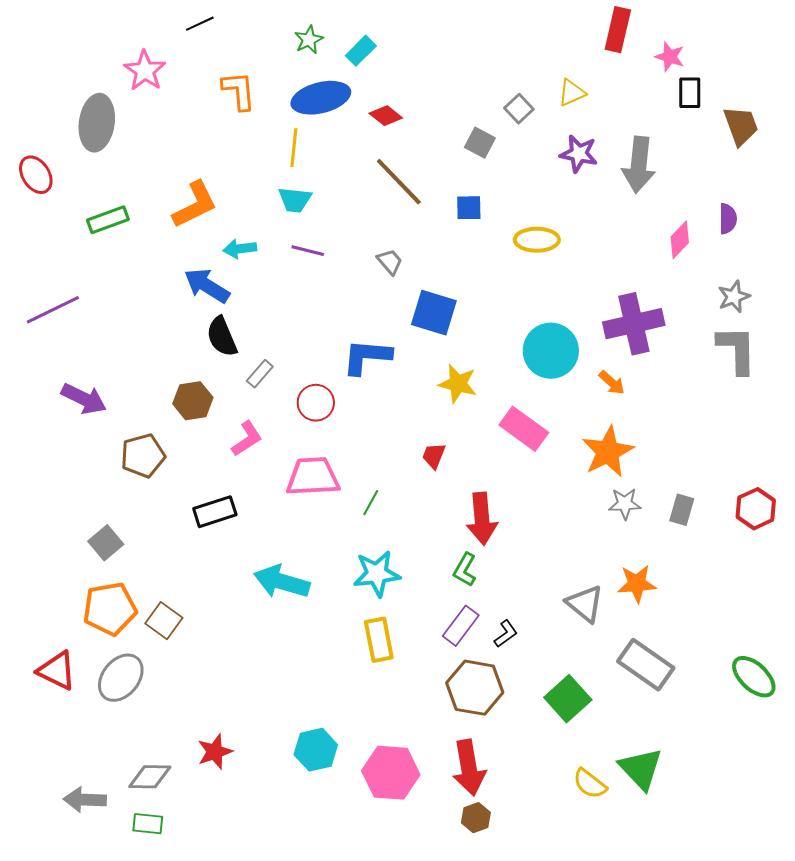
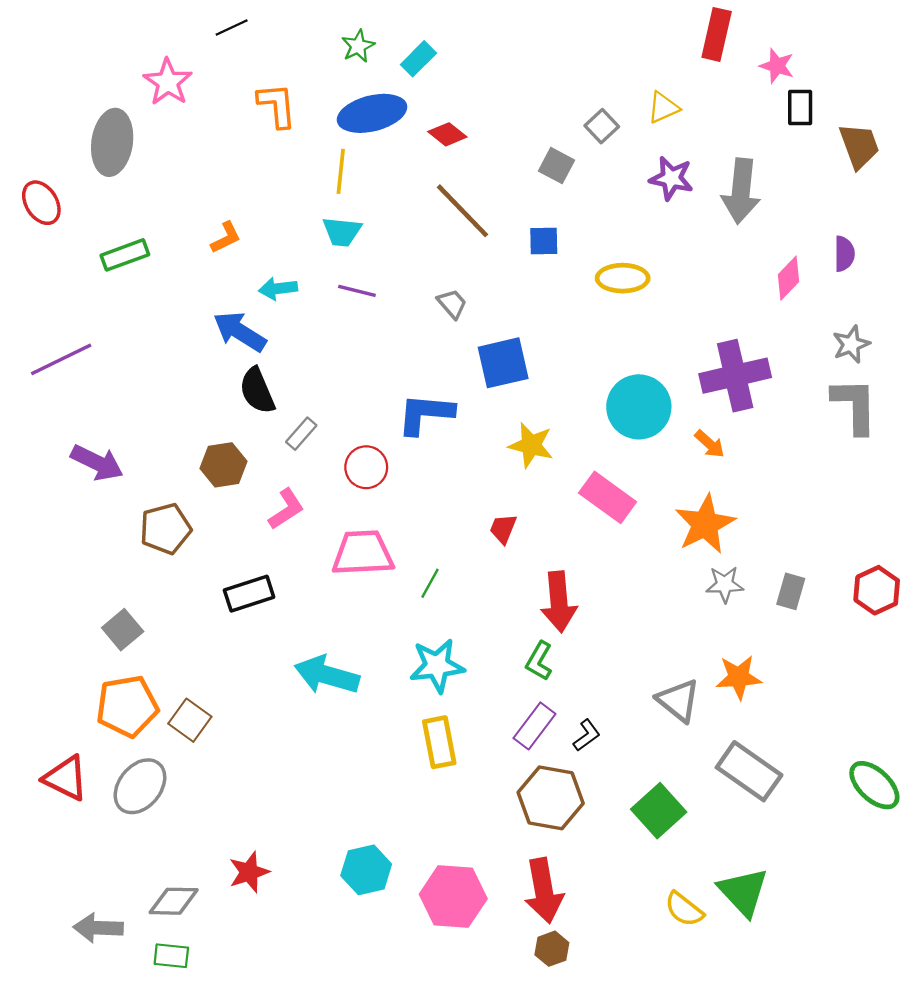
orange L-shape: (195, 205) -> (226, 238), size x0.6
blue square: (434, 313) -> (503, 363), turned -30

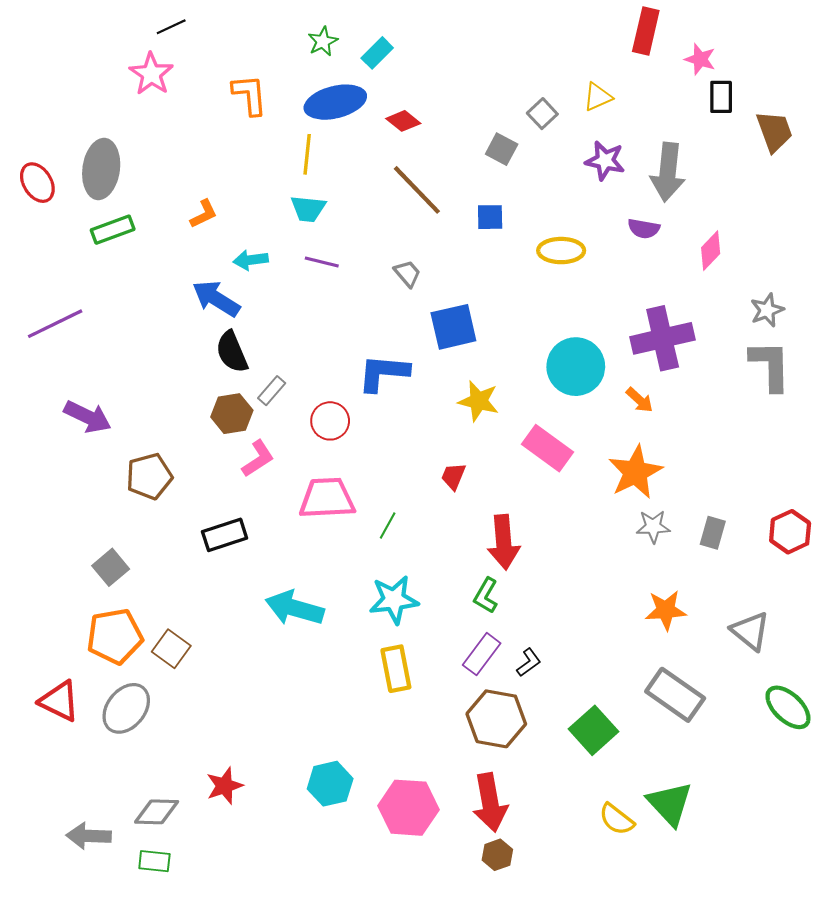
black line: (232, 28) -> (171, 27), moved
gray ellipse: (112, 142) -> (101, 169), moved
purple semicircle: (844, 254) -> (644, 229), moved, turned 100
brown hexagon: (224, 465) -> (232, 414), moved
gray triangle: (678, 700) -> (750, 631), moved

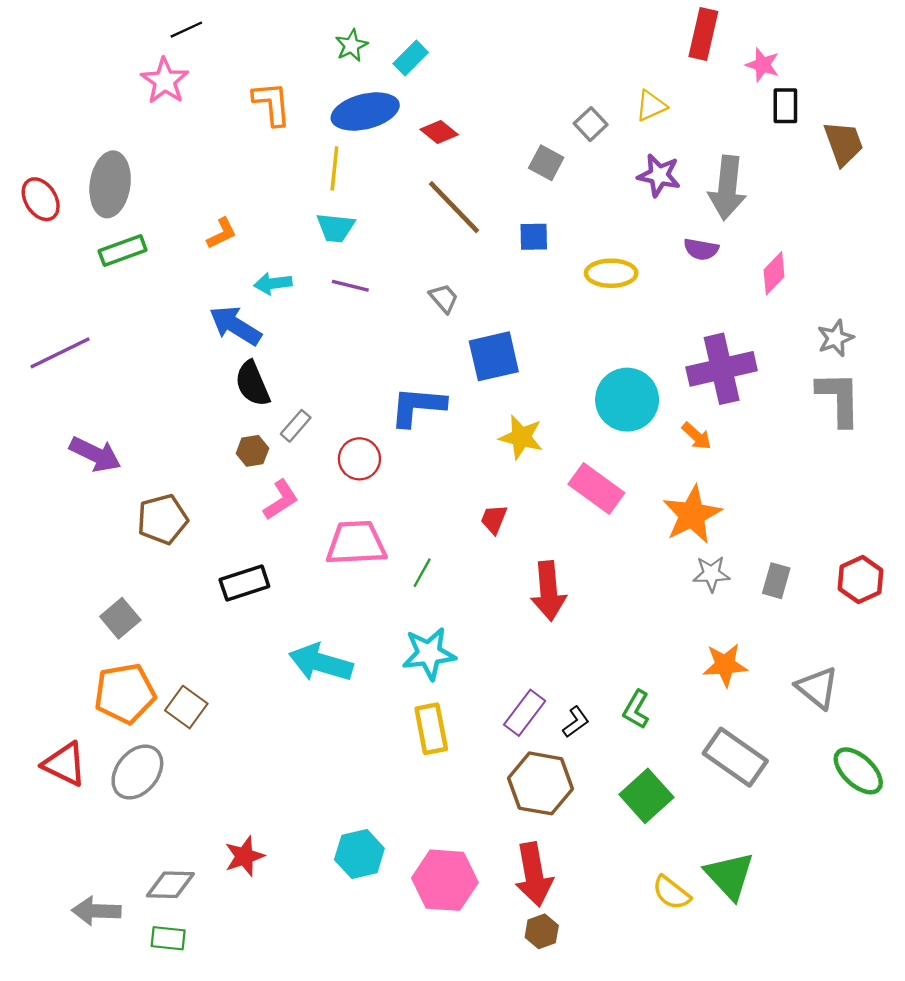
brown hexagon: (232, 414) -> (252, 451), size x0.7
green L-shape: (486, 596) -> (636, 709), moved

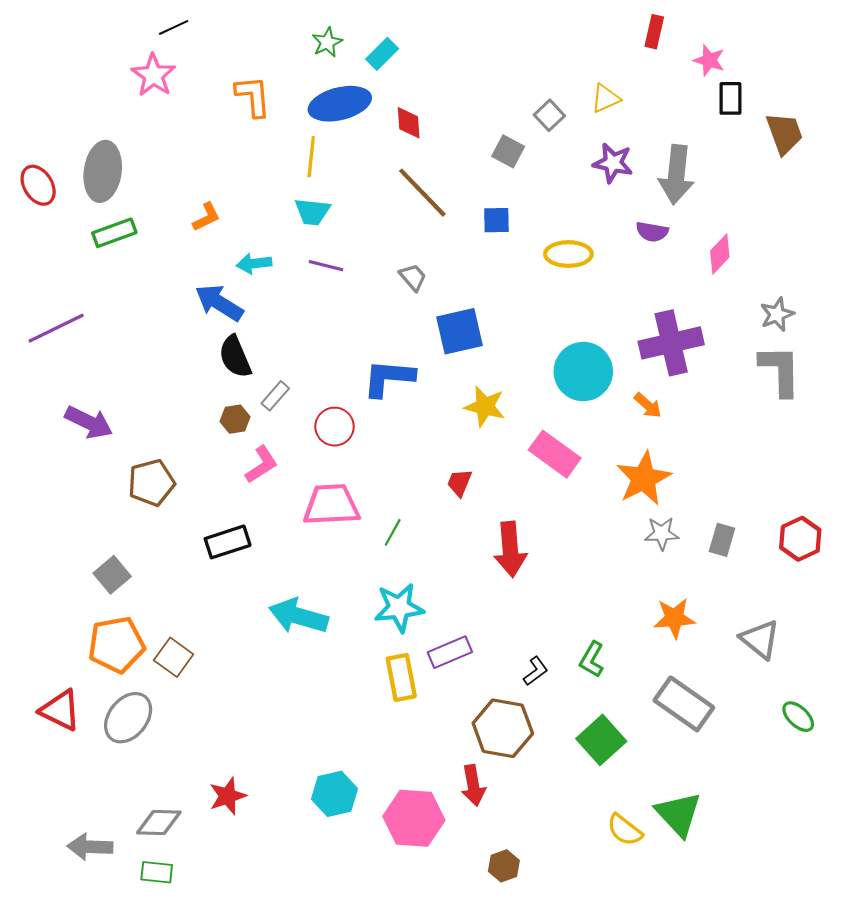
red rectangle: (703, 34) -> (654, 32), size x0.7
red diamond: (439, 132) -> (409, 123), turned 48
purple rectangle: (525, 713) -> (450, 652), moved, turned 30
green ellipse: (858, 771) -> (798, 717), size x0.7
red arrow: (534, 874) -> (473, 785), moved, size x0.7

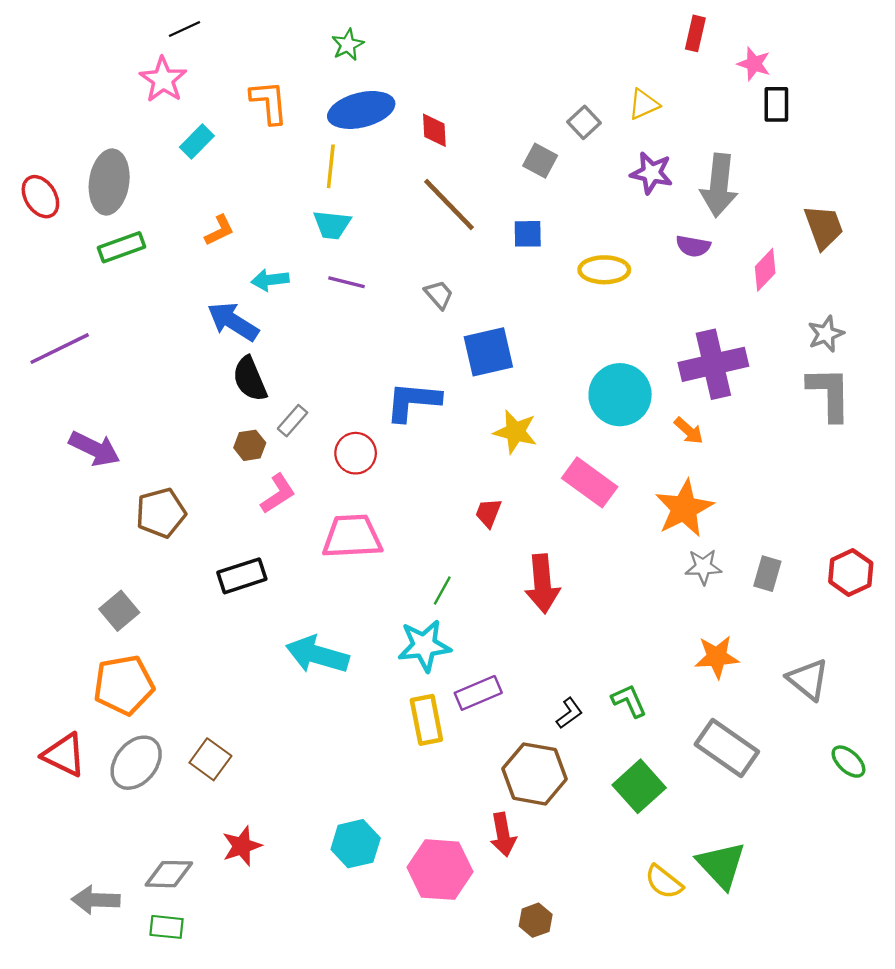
cyan rectangle: (382, 54) -> (197, 141), moved
brown trapezoid: (784, 133) -> (824, 227), moved
green line: (393, 532) -> (442, 590), moved
brown square: (174, 657) -> (210, 759), moved
green L-shape: (592, 659) -> (629, 701), turned 126

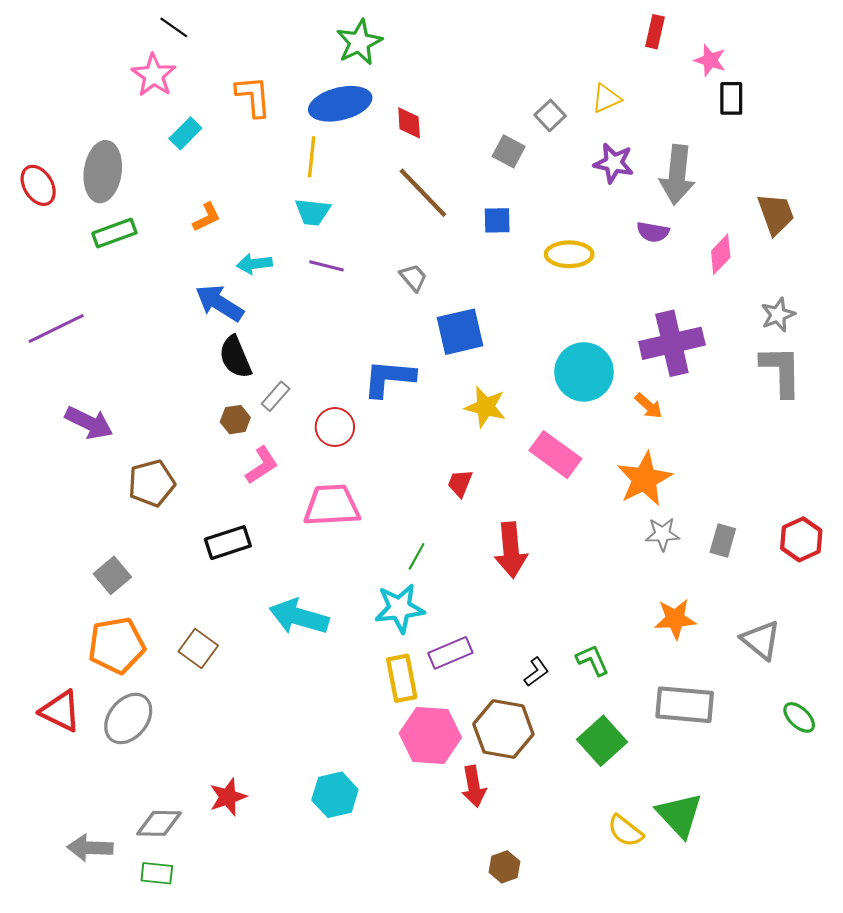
black line: (185, 29) -> (174, 27), turned 60
green star: (348, 45) -> (359, 42), moved, size x1.5
gray rectangle: (727, 748) -> (685, 705), turned -30
brown square: (210, 759) -> (198, 649), moved
pink hexagon: (440, 870) -> (430, 735), moved

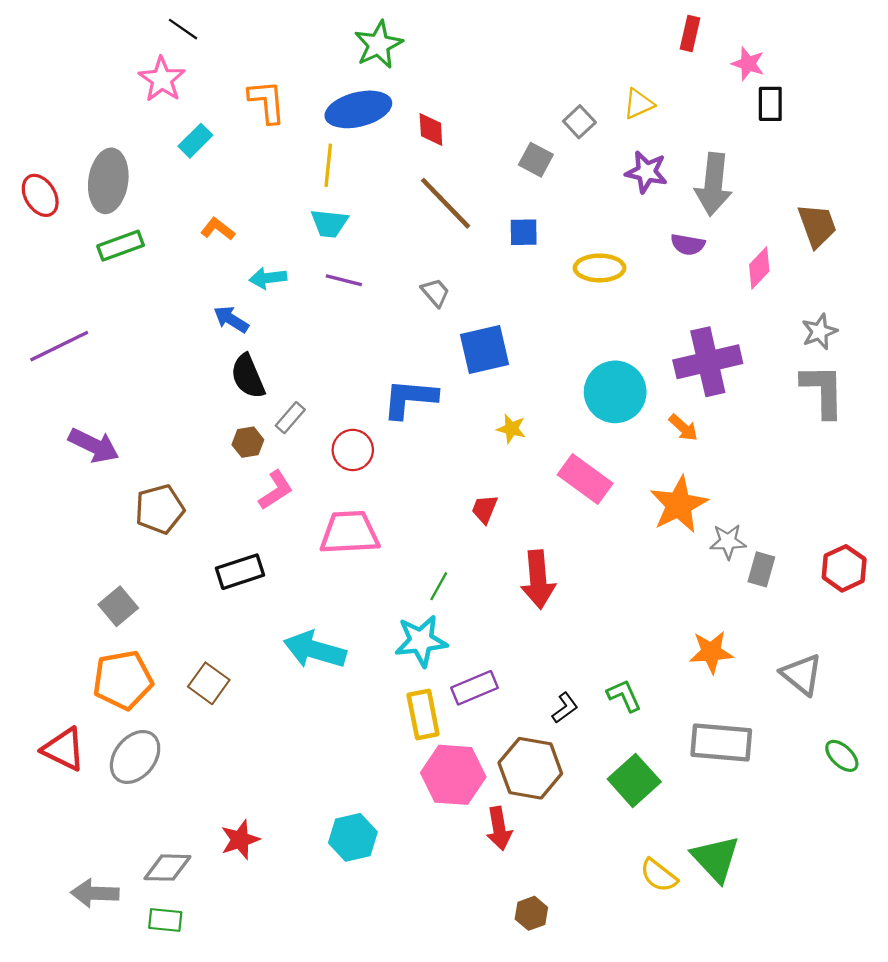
orange L-shape: (207, 217) -> (218, 229), turned -116
blue arrow: (219, 303) -> (231, 319), size x0.7
yellow star: (485, 407) -> (511, 429), size x0.7
gray star: (662, 534) -> (728, 542), moved

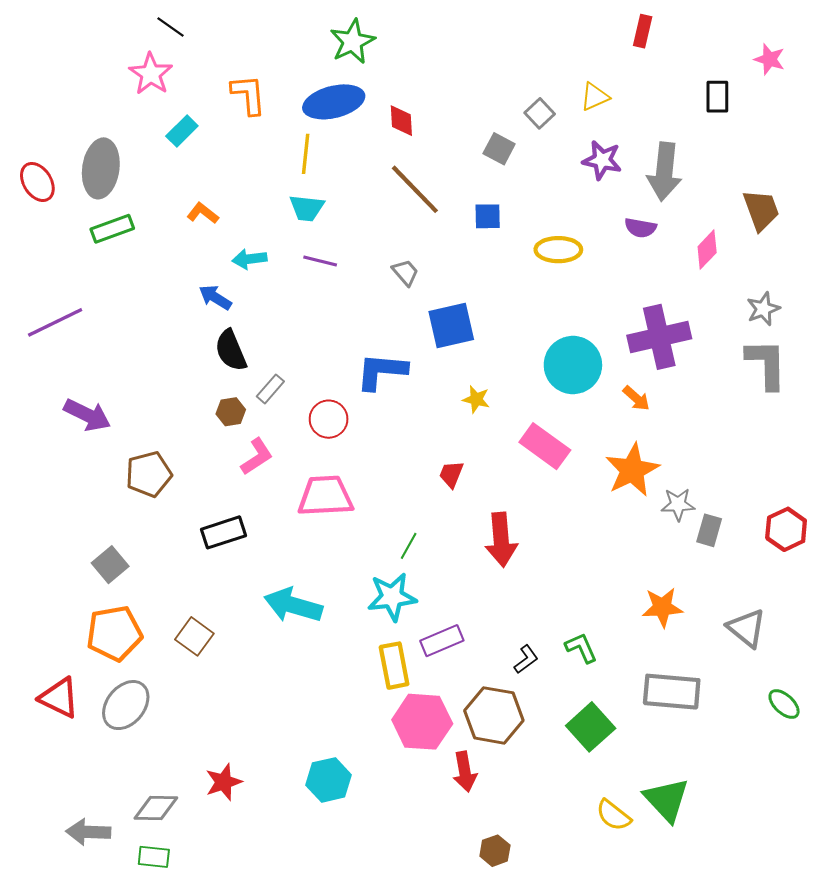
pink star: (748, 64) -> (769, 59), moved

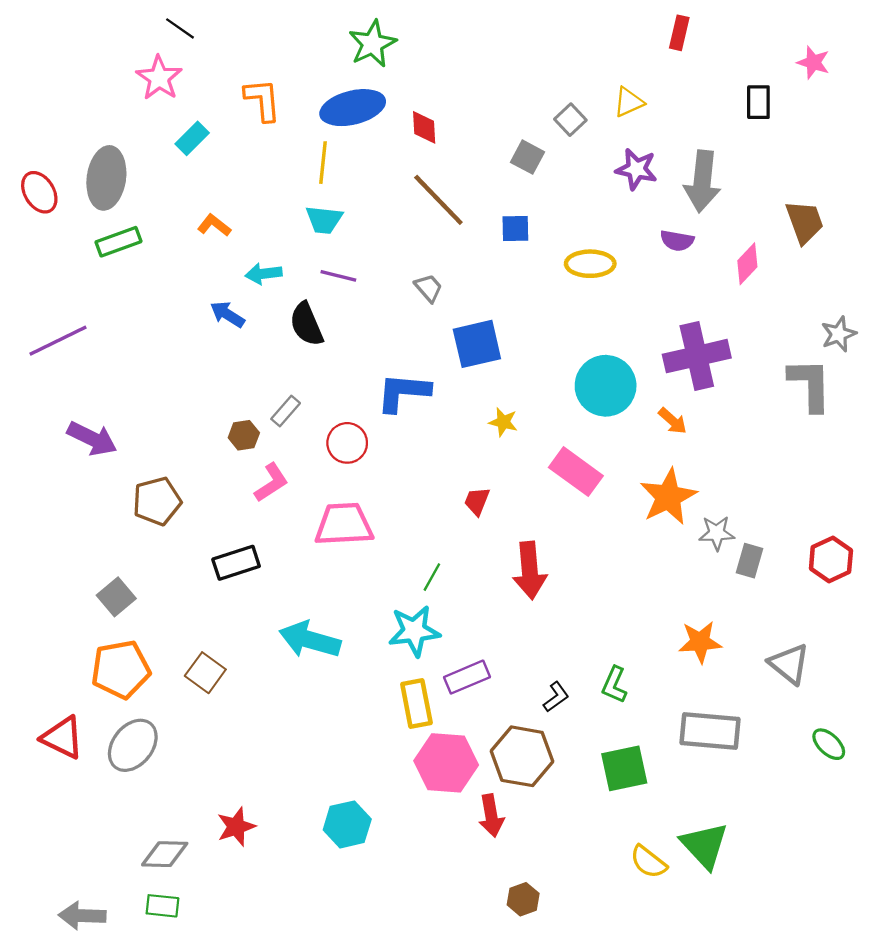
gray star: (763, 309) -> (839, 334), moved
black semicircle: (231, 350) -> (306, 324), moved
green L-shape: (581, 648) -> (614, 685), turned -132
green square: (591, 727) -> (624, 768), turned 30
gray arrow: (88, 832) -> (82, 916), moved

